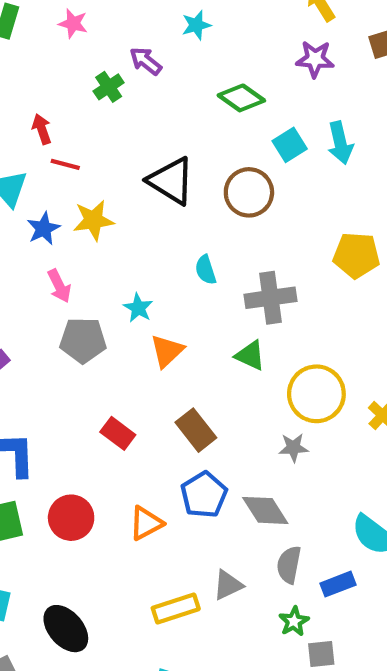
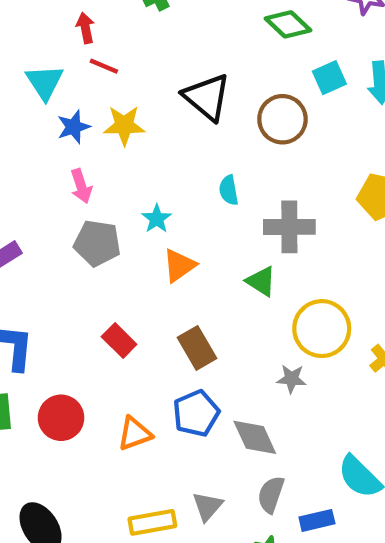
gray triangle: (228, 585) -> (207, 506), turned -32

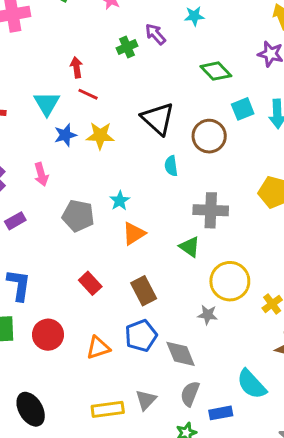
pink arrow: (81, 186) -> (41, 174), moved
cyan semicircle: (229, 190) -> (171, 166), moved

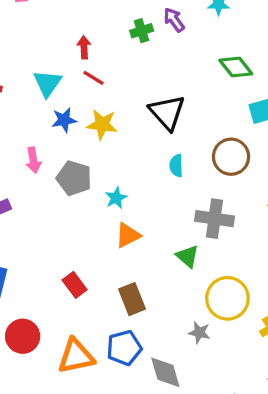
brown circle: (209, 136) -> (231, 157), moved
gray pentagon: (78, 216) -> (74, 178), moved
orange triangle: (98, 348) -> (76, 356), size x1.4

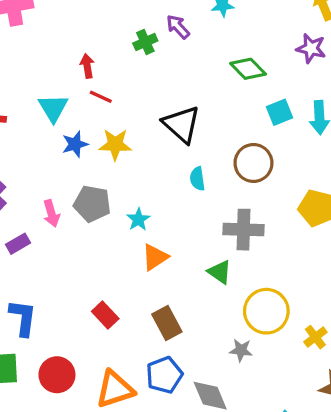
pink arrow: (33, 160) -> (51, 213), moved

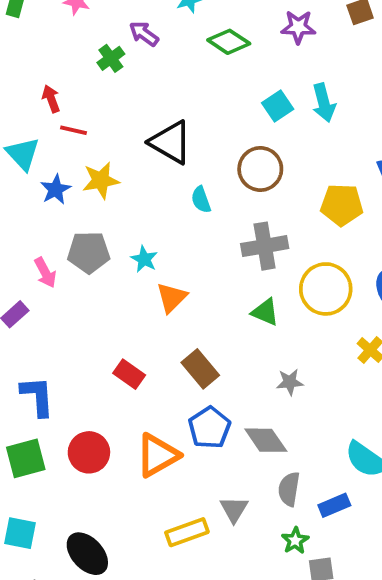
green diamond: (248, 69) -> (229, 42), moved
green triangle: (220, 272) -> (265, 312), moved
yellow circle: (266, 311) -> (326, 289), moved

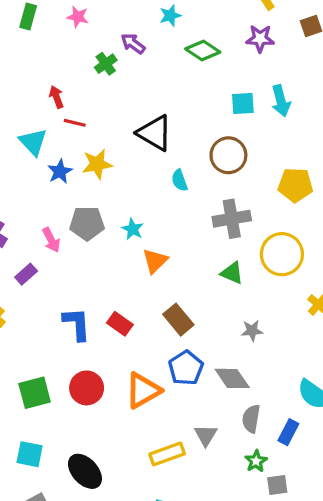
cyan square: (278, 106) -> (243, 103), turned 30
blue L-shape: (37, 396) -> (77, 324), moved
blue rectangle: (334, 505) -> (288, 432), turned -40

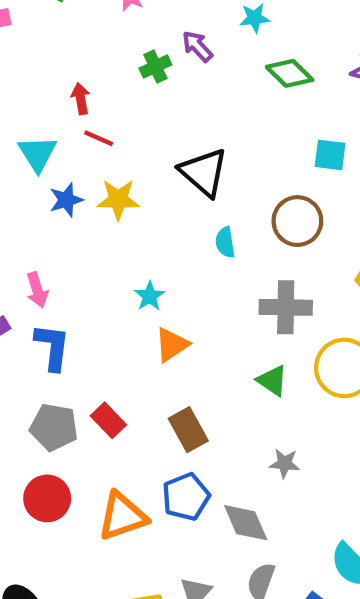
gray pentagon: (87, 223) -> (54, 427), moved
blue L-shape: (77, 324) -> (52, 347), moved

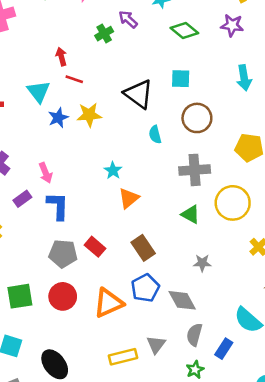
cyan square: (330, 155) -> (181, 79), moved

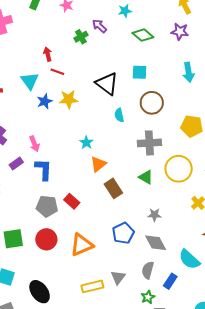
brown rectangle: (143, 248) -> (113, 188), moved
blue pentagon: (145, 288) -> (123, 233), moved
gray diamond: (182, 300) -> (156, 243), moved

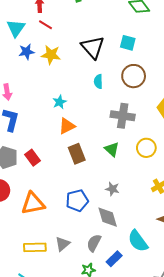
yellow circle: (179, 169) -> (146, 148), size x0.7

